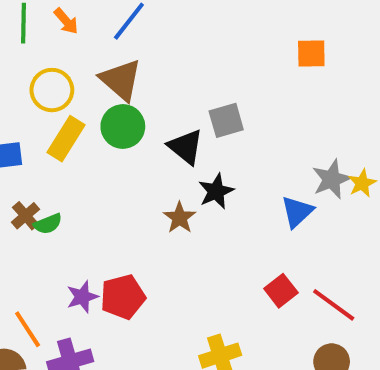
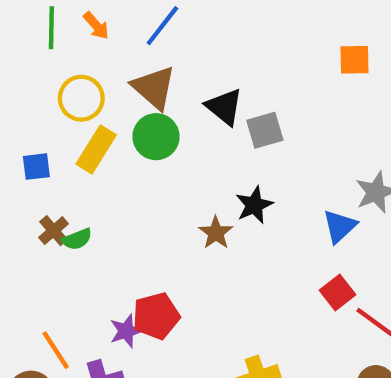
black triangle: (186, 147) -> (224, 107), moved
red square: (281, 291) -> (337, 293), moved
purple star: (82, 297) -> (126, 331), moved

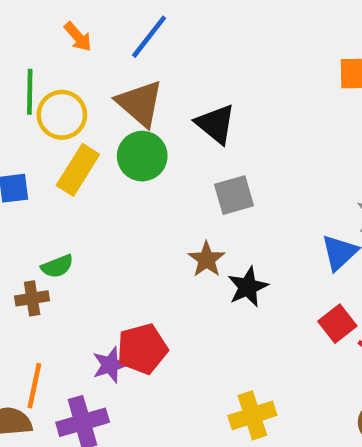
green line: (51, 28) -> (30, 92), moved
gray square: (265, 130) -> (234, 195), moved
black star: (254, 205) -> (248, 287), moved
brown cross: (54, 231) -> (32, 298), moved, turned 32
orange line: (56, 350) -> (34, 386), turned 45

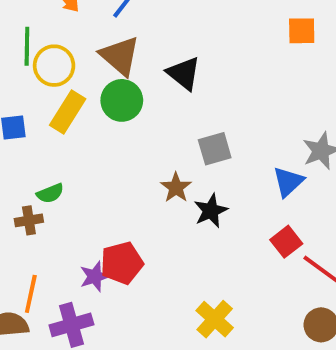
gray square: (234, 195) -> (215, 149), moved
yellow cross: (252, 415) -> (215, 319), turned -30

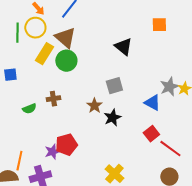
yellow circle: (54, 66) -> (35, 28), moved
black triangle: (184, 73) -> (123, 47), moved
yellow rectangle: (68, 112) -> (44, 54), moved
blue triangle: (288, 182) -> (152, 103), turned -48
brown cross: (29, 220) -> (53, 99), moved

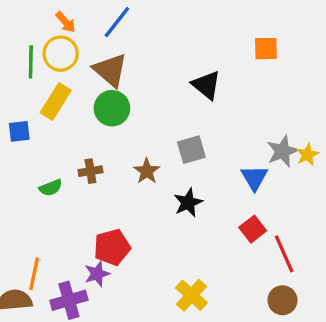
yellow rectangle: (44, 54) -> (56, 102), moved
blue triangle: (152, 103) -> (254, 178), turned 30
brown star: (94, 106) -> (147, 171), moved
red line: (170, 149) -> (284, 254), turned 30
purple star: (52, 152) -> (97, 274), moved

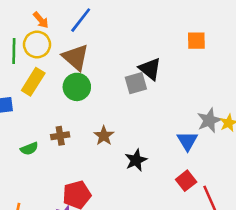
gray square: (191, 150) -> (136, 83), moved

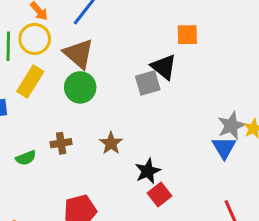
orange square: (196, 41) -> (187, 35), moved
blue triangle: (187, 141) -> (224, 148), moved
red square: (186, 181) -> (159, 195), moved

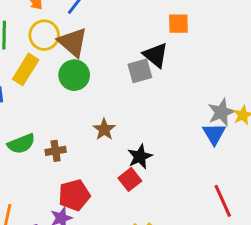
yellow circle: (35, 39) -> (44, 35), moved
brown cross: (61, 143) -> (56, 151), moved
green semicircle: (26, 158) -> (21, 144), size x1.4
red square: (159, 195) -> (130, 179), moved

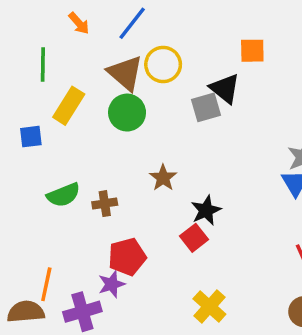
yellow circle: (44, 35) -> (163, 64), moved

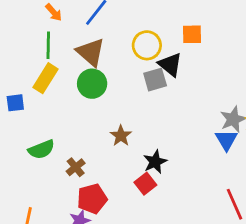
green line: (43, 64) -> (48, 45), moved
yellow circle: (163, 64) -> (147, 45), moved
brown cross: (105, 204) -> (76, 167), moved, turned -30

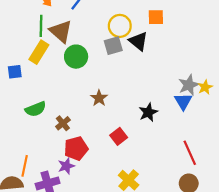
brown triangle: (91, 52) -> (61, 31), moved
gray square: (155, 80) -> (113, 46), moved
black star: (155, 162) -> (148, 112), moved

